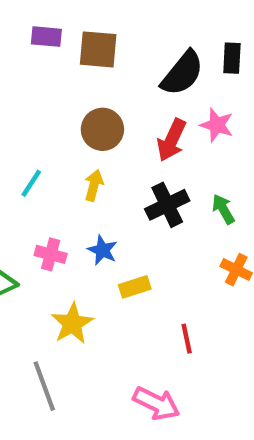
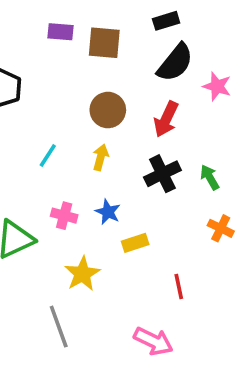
black rectangle: (232, 58) -> (166, 21), moved, turned 70
pink star: (217, 125) -> (217, 86), moved

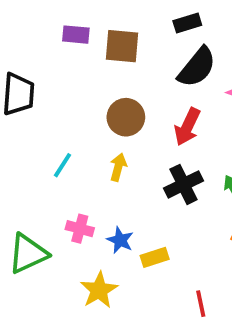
blue star: (108, 212) -> (120, 240), moved

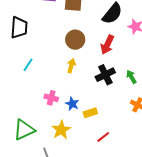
cyan line: (62, 165) -> (28, 65), moved
green triangle: (28, 254) -> (24, 130), moved
red line: (201, 304) -> (103, 137), moved, turned 64

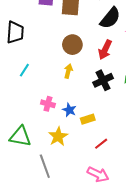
green triangle: (24, 130) -> (20, 137), turned 35

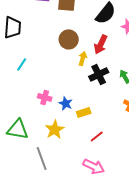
yellow arrow: (68, 71) -> (83, 58), moved

